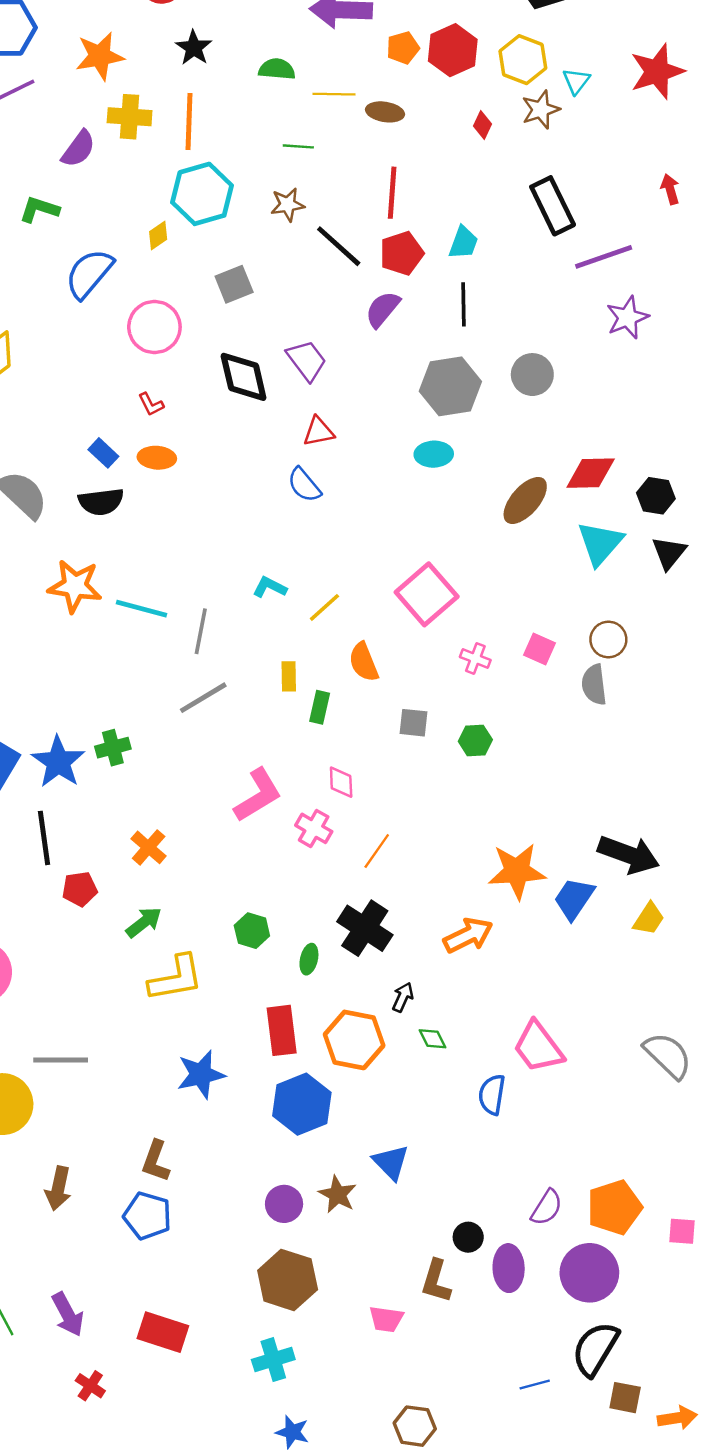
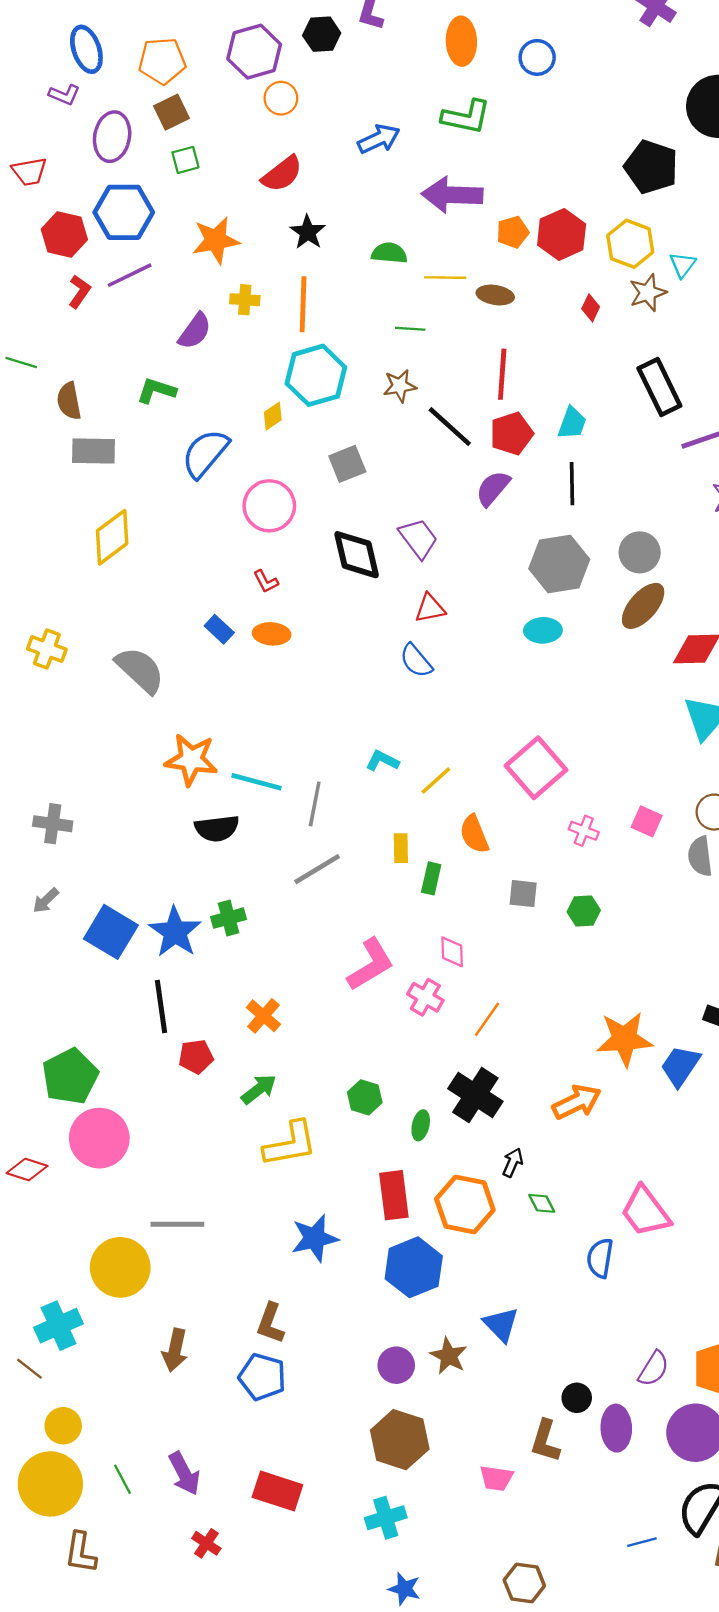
yellow cross: (130, 117) -> (245, 300), size x0.7
brown ellipse: (525, 500) -> (643, 606), moved
black semicircle: (101, 502) -> (217, 828), moved

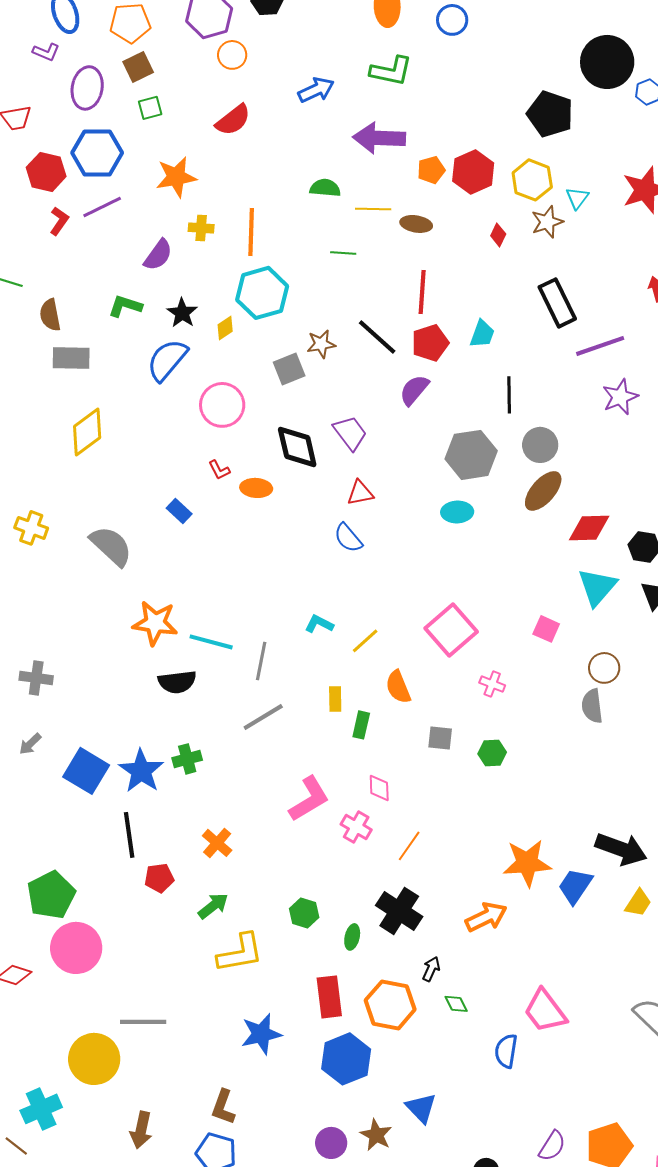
black star: (308, 232) -> (182, 313), moved
brown star: (400, 386) -> (321, 344), moved
black line: (572, 484) -> (509, 395), moved
orange ellipse: (272, 634) -> (256, 488), moved
pink square: (647, 821) -> (546, 629), moved

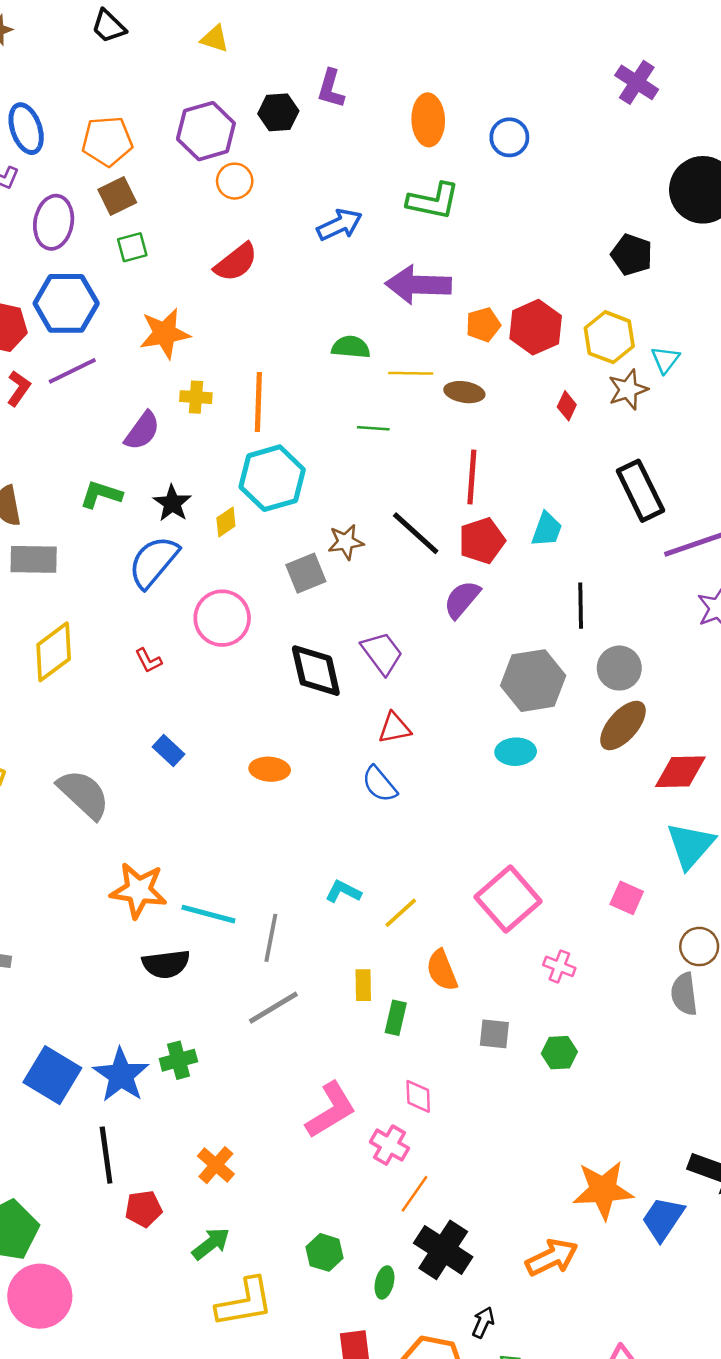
black pentagon: (550, 114) -> (632, 255), size x0.7
red L-shape: (219, 470) -> (148, 661), moved
orange ellipse: (256, 488) -> (270, 769), moved
orange line: (409, 846) -> (414, 1194), moved

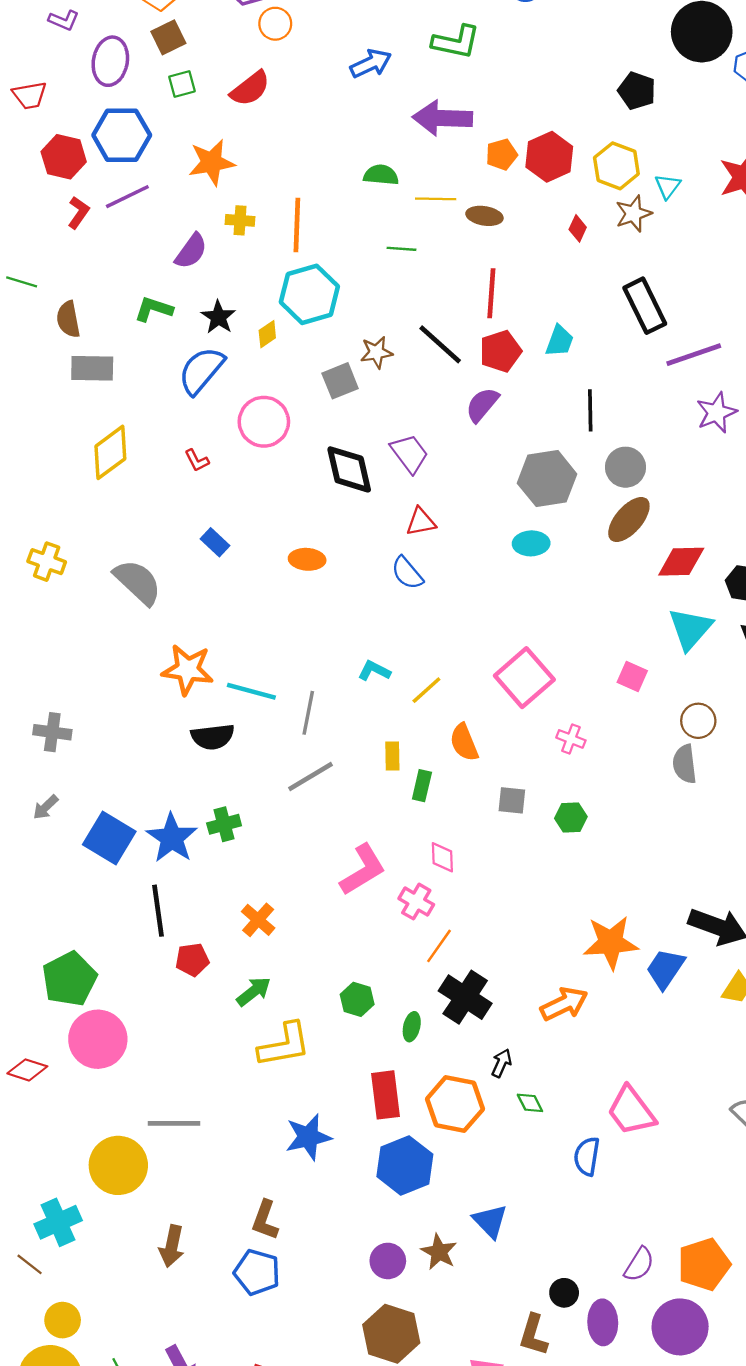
red semicircle: (236, 262) -> (250, 89), moved

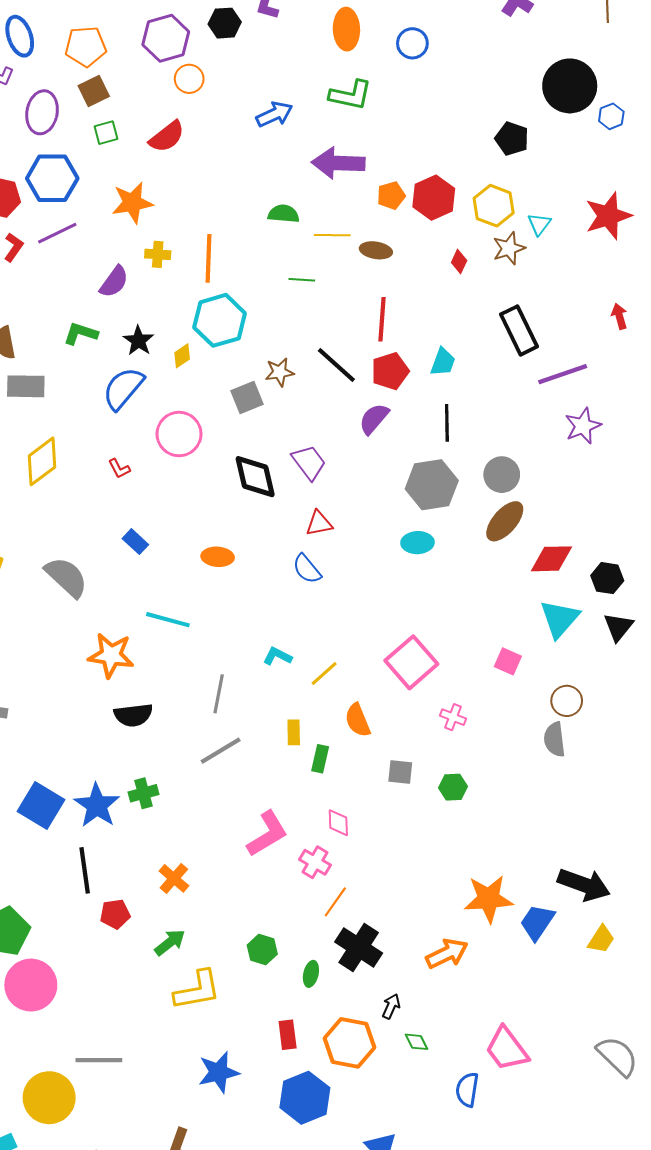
black line: (590, 410) -> (447, 423), moved
cyan line: (251, 691) -> (168, 620), moved
red rectangle: (386, 1095) -> (288, 1035), size x0.7

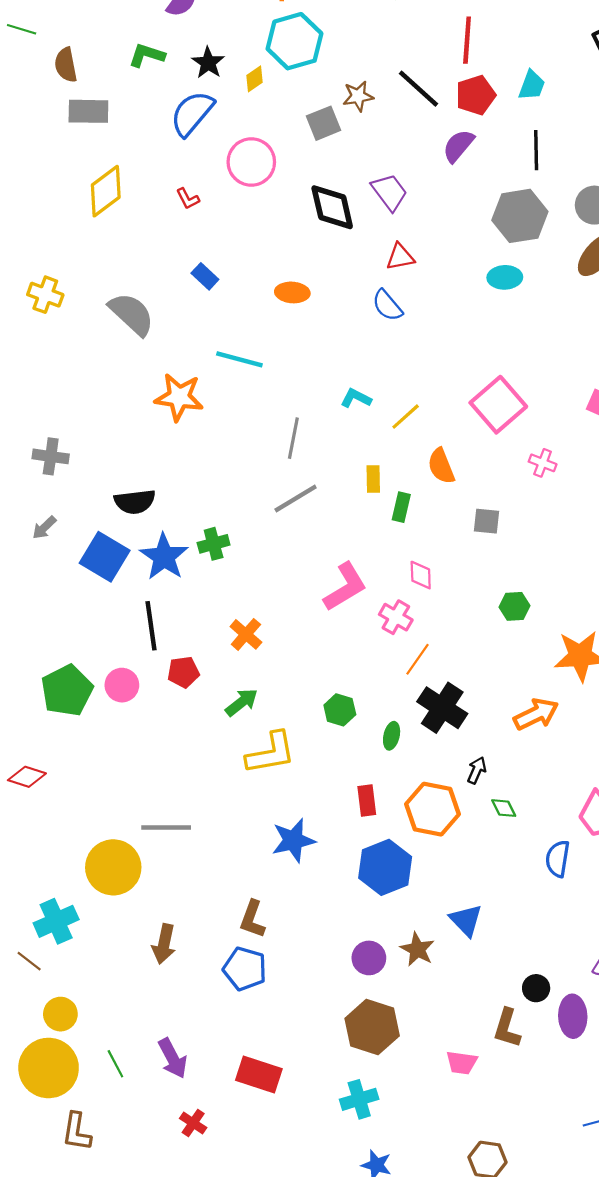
black semicircle: (133, 715) -> (135, 502), moved
green hexagon: (453, 787) -> (514, 606), moved
pink circle: (31, 985) -> (122, 685), moved, size x0.6

